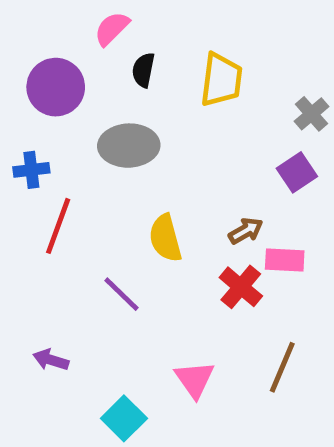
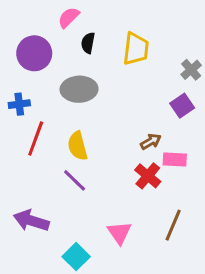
yellow semicircle: (165, 238) -> (78, 146), moved
purple arrow: (51, 360) -> (31, 221), size x1.6

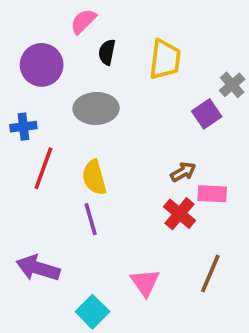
purple square: (182, 106) -> (207, 114), moved
purple line: (75, 180) -> (91, 219), turned 30

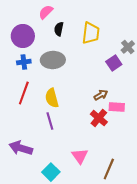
blue cross: (23, 127) -> (24, 62), moved
brown line: (210, 274) -> (109, 169), moved

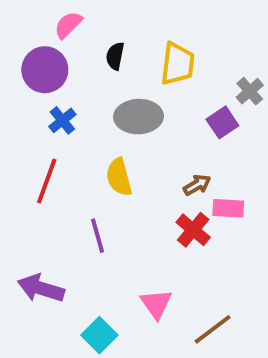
pink semicircle: (46, 12) -> (68, 25), moved
gray ellipse: (53, 60) -> (139, 117), moved
blue cross: (24, 62) -> (62, 120), moved, turned -32
yellow semicircle: (52, 98) -> (119, 177), moved
brown line: (109, 169) -> (213, 329), turned 30

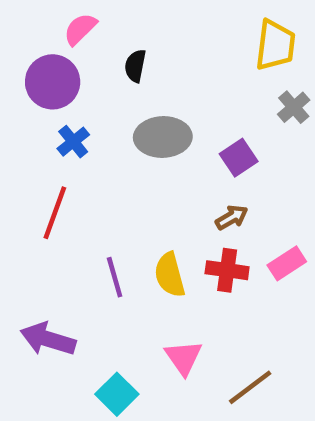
yellow trapezoid: (178, 64) -> (275, 45), moved
purple square: (222, 122) -> (239, 158), moved
yellow semicircle: (119, 177) -> (170, 275), moved
pink rectangle: (228, 208) -> (287, 263), moved, turned -36
red cross: (193, 230) -> (227, 270), turned -32

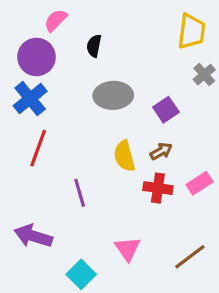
blue cross: (73, 142) -> (30, 99), moved, size x1.5
yellow semicircle: (170, 275) -> (124, 156), moved
brown line: (250, 387) -> (190, 257), moved

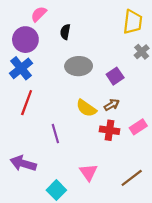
yellow semicircle: (124, 156) -> (86, 108), turned -40

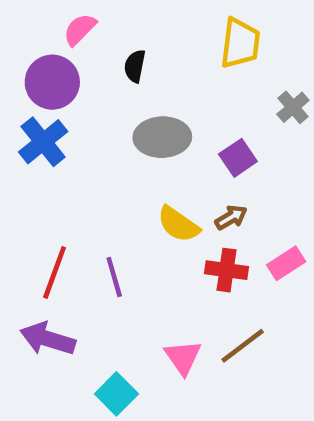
yellow trapezoid: (133, 22) -> (240, 43), moved
red line: (27, 103) -> (55, 272), moved
brown line: (132, 178) -> (243, 346), moved

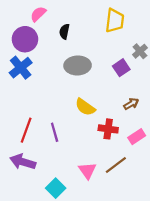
purple square: (238, 158) -> (121, 68), moved
brown arrow: (231, 217) -> (131, 104), moved
pink rectangle: (286, 263) -> (137, 137), moved

